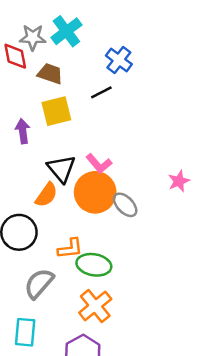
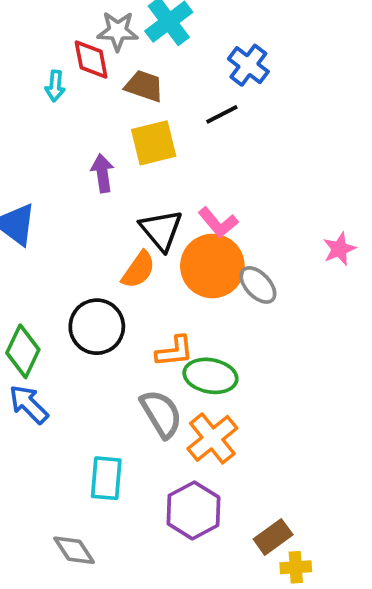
gray semicircle: (39, 283) -> (161, 414), moved, turned 108

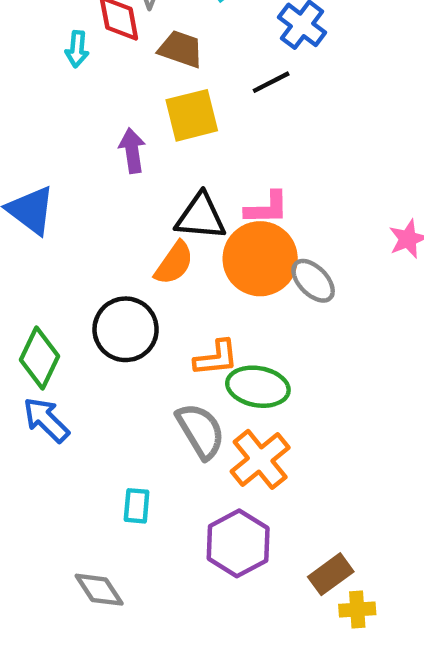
pink L-shape: (218, 222) -> (267, 208), turned -51
black triangle: (161, 230) -> (201, 217), turned -45
cyan rectangle: (106, 478) -> (137, 506), size x0.7

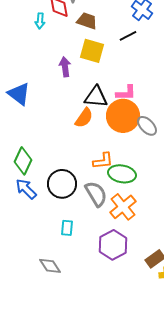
yellow square: (192, 115) -> (92, 51), turned 30
black circle: (126, 329) -> (62, 184), moved

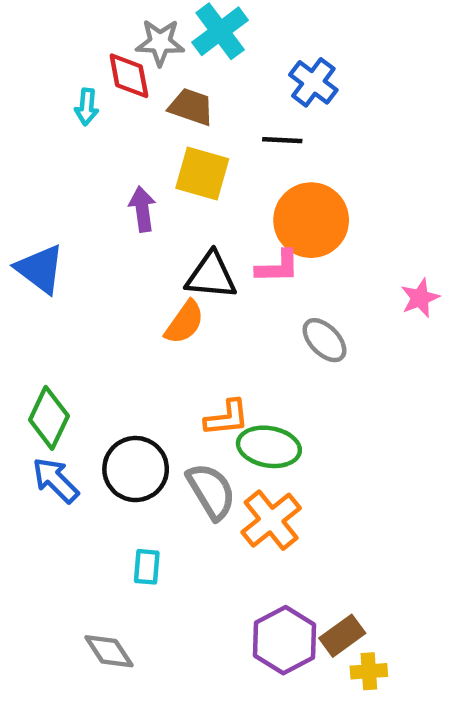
black line: (128, 36) -> (282, 140), turned 30
orange circle: (123, 116) -> (311, 220), moved
purple hexagon: (113, 245) -> (284, 640), moved

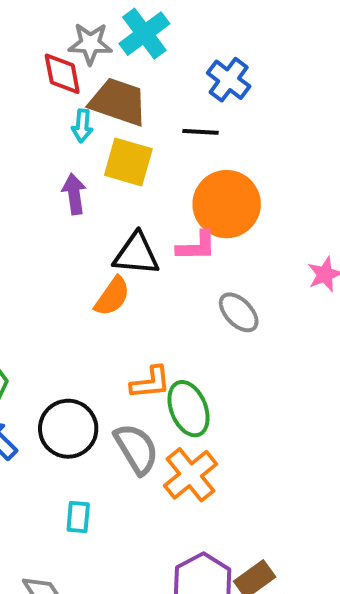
cyan arrow: (87, 107) -> (82, 126), moved
brown trapezoid: (191, 107) -> (118, 102), size x1.4
green ellipse: (269, 447) -> (189, 409), turned 58

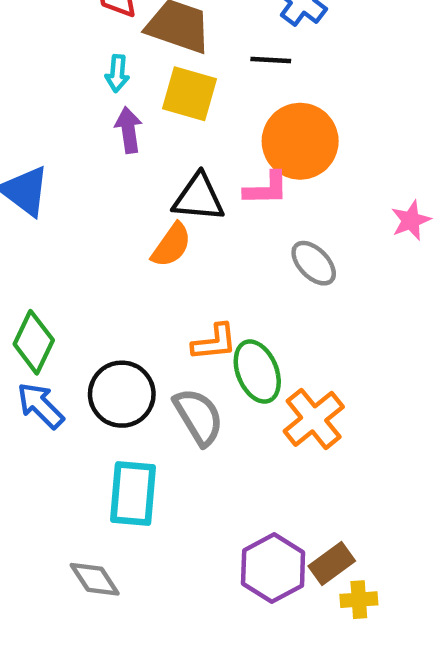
cyan arrow: (82, 126) -> (117, 73), moved
orange cross: (191, 475) -> (314, 419), moved
cyan rectangle: (78, 517) -> (133, 493), size x1.8

